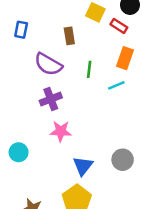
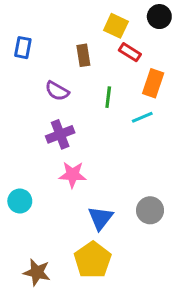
red rectangle: (119, 26) -> (130, 52), moved
purple semicircle: (48, 64) -> (57, 91), size x0.7

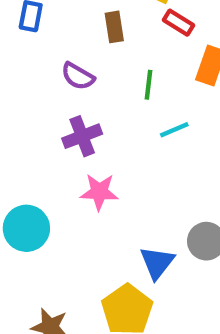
cyan line: (142, 117) -> (174, 130), moved
cyan circle: (20, 201) -> (26, 228), size x1.4
blue triangle: (100, 218) -> (157, 263), moved

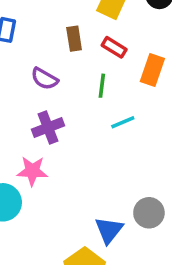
red rectangle: (179, 23) -> (114, 47), moved
pink star: (99, 192) -> (32, 171), moved

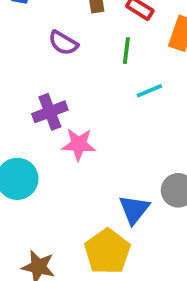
purple cross: (48, 127) -> (50, 112), moved
pink star: (32, 171) -> (79, 144), moved

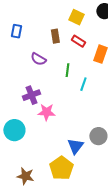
green line: (126, 51) -> (67, 70), moved
cyan line: (149, 91) -> (83, 84), turned -48

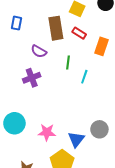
brown rectangle: (55, 36) -> (56, 28), size x1.6
purple cross: (31, 95) -> (32, 78), moved
pink star: (46, 112) -> (47, 132), moved

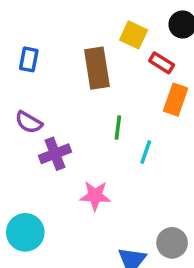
red rectangle: (79, 33) -> (162, 63), moved
purple semicircle: (39, 51) -> (29, 122), moved
pink star: (47, 132) -> (95, 196), moved

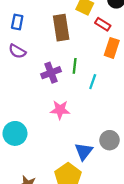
purple semicircle: (29, 122) -> (17, 51), moved
purple cross: (55, 154) -> (51, 73), moved

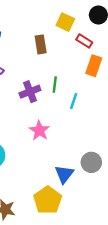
brown rectangle: (61, 28) -> (41, 44), size x0.7
pink star: (60, 110) -> (39, 131), turned 30

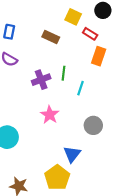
brown rectangle: (41, 44) -> (51, 37), turned -56
gray circle: (91, 162) -> (93, 125), moved

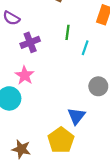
purple cross: (41, 80) -> (30, 42), moved
pink star: (50, 115) -> (25, 75), moved

